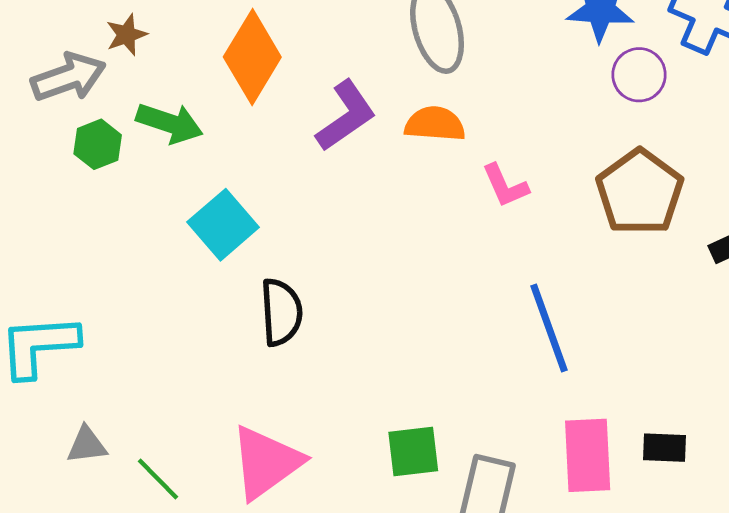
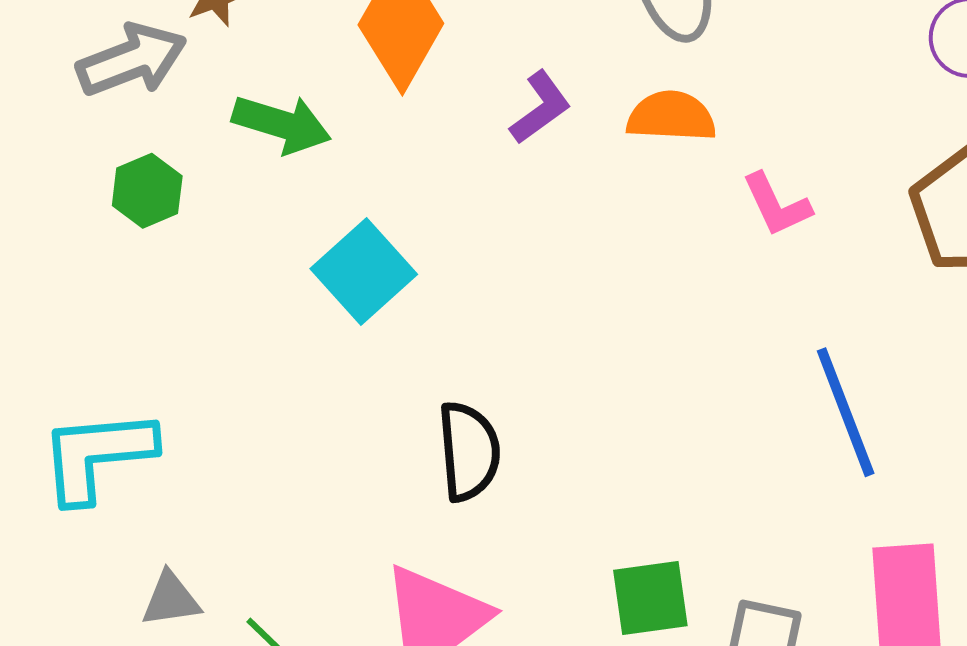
purple L-shape: (346, 116) -> (540, 108), size x0.7
green hexagon: (98, 144) -> (147, 191), moved
black semicircle: (281, 312) -> (469, 451), moved

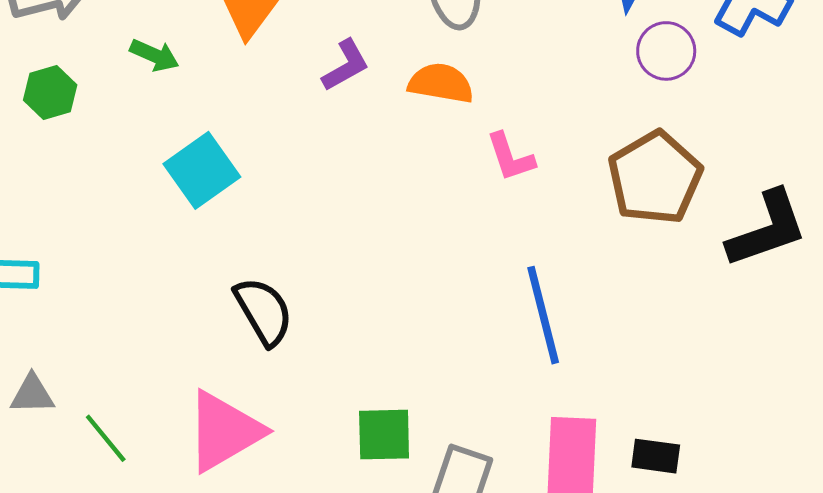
green arrow: (282, 124) -> (154, 55), size x0.7
black semicircle: (469, 451) -> (264, 311), turned -32

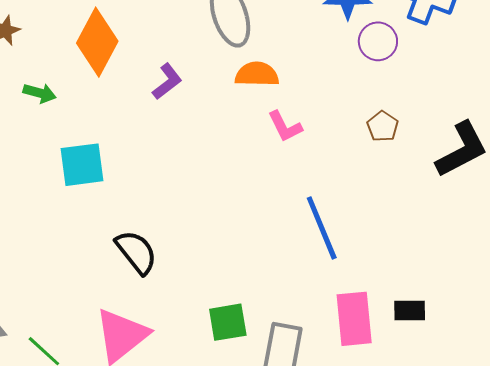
orange semicircle: (441, 83) -> (257, 74), moved
cyan square: (202, 170) -> (82, 165), turned 36
brown pentagon: (655, 178) -> (383, 126), size x0.5

